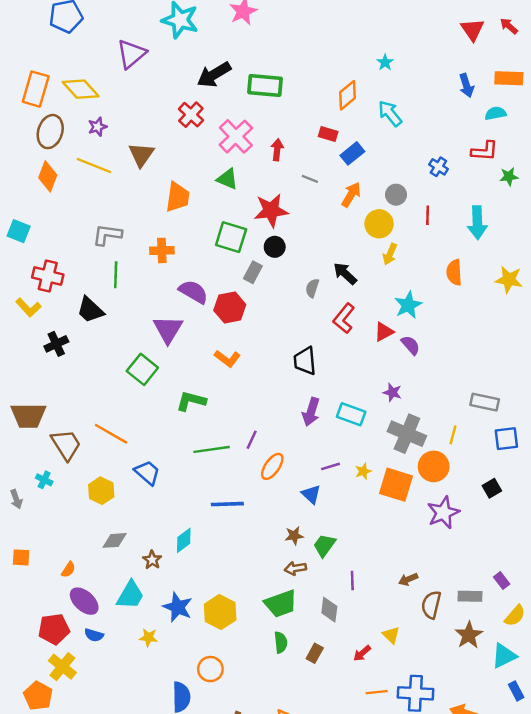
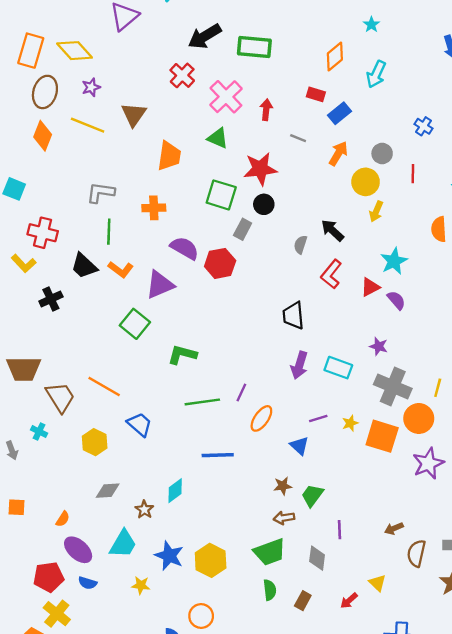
cyan arrow: (390, 113) -> (376, 74), turned -116
purple triangle: (168, 329) -> (160, 285), turned 36
orange L-shape: (227, 358) -> (121, 269), moved

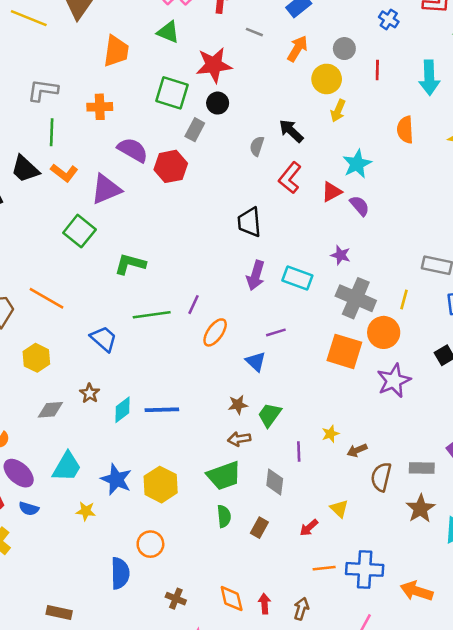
yellow star: (350, 423) -> (330, 434), moved
blue trapezoid: (140, 424) -> (104, 339), moved
blue line: (218, 455) -> (162, 410), moved
brown star: (144, 510) -> (90, 393), moved

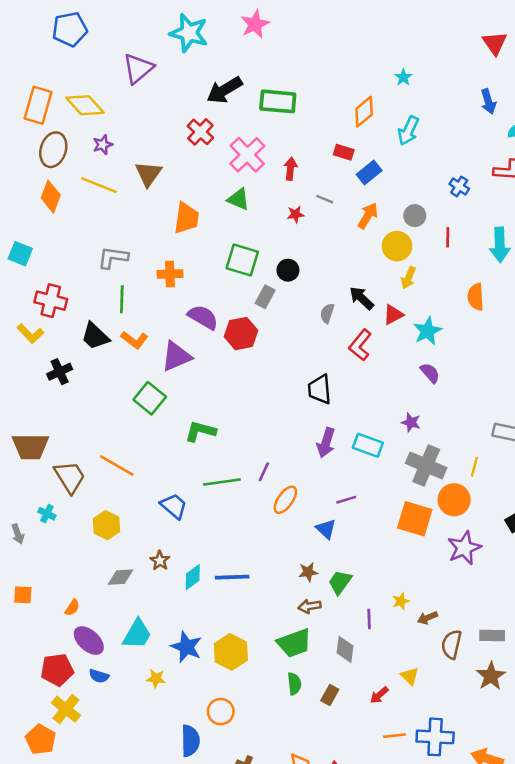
red star: (214, 65) -> (296, 214), moved, size x0.5
red triangle: (332, 192) -> (393, 315), moved

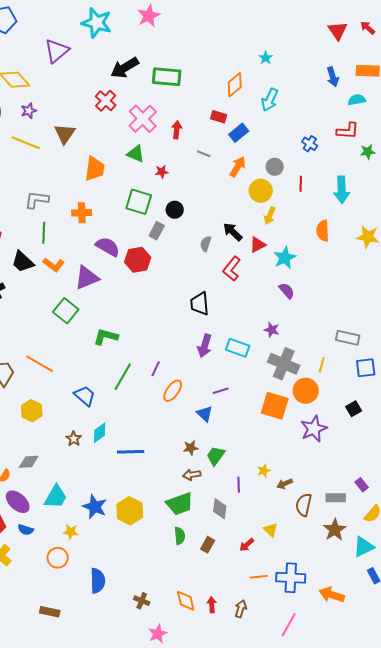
red star: (296, 214) -> (162, 172), moved
green line: (222, 482) -> (123, 377), turned -52
gray diamond: (121, 577) -> (29, 462), moved
cyan diamond: (193, 577) -> (100, 433), moved
orange circle: (221, 712) -> (58, 558), moved

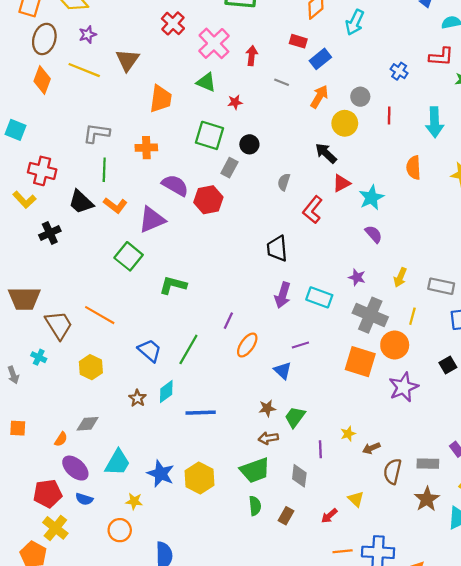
yellow arrow: (270, 216) -> (400, 277), moved
black arrow: (233, 232) -> (326, 153), moved
green line: (123, 377) -> (188, 349), moved

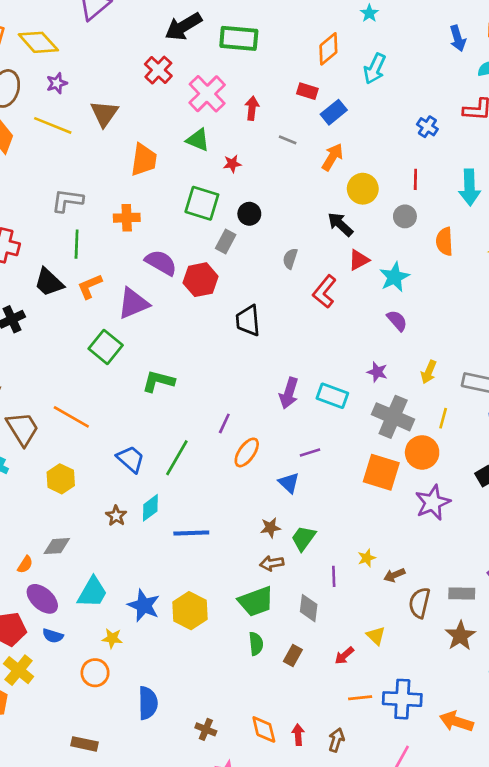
gray circle: (360, 97) -> (405, 216), moved
orange L-shape: (115, 205) -> (90, 286), turned 120
black trapezoid: (277, 249) -> (248, 321), moved

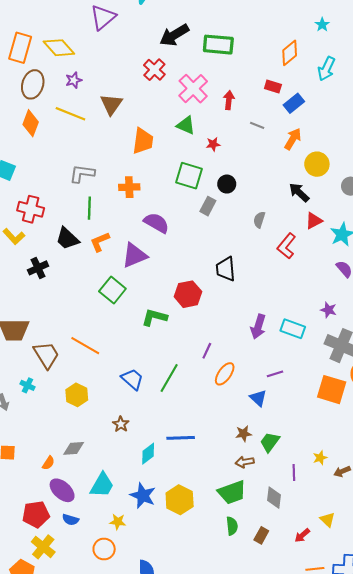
red hexagon: (201, 280) -> (188, 294), moved
cyan diamond: (150, 508) -> (148, 454), moved

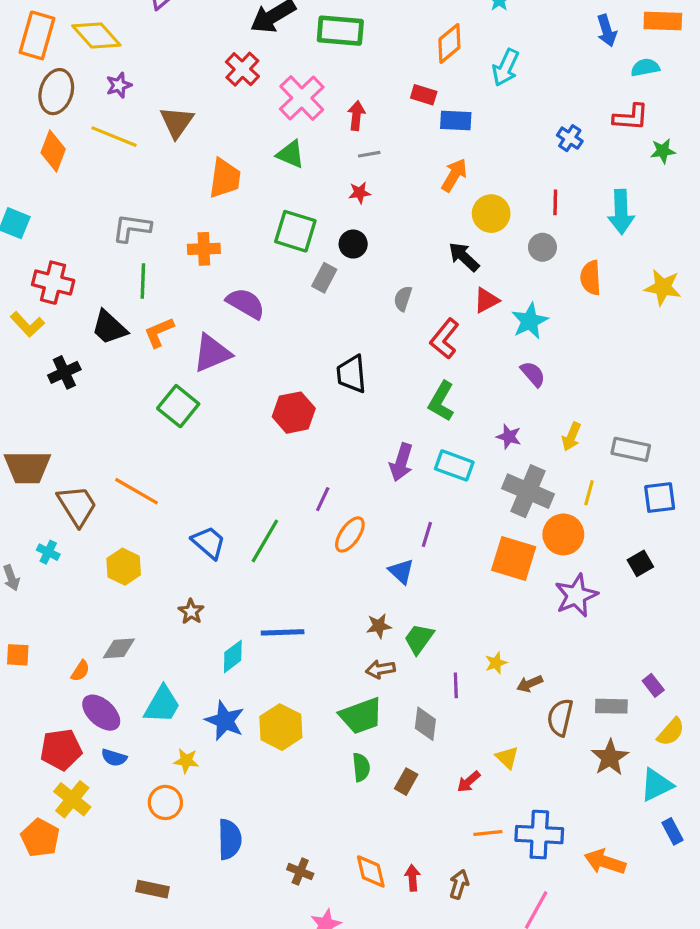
blue rectangle: (294, 103) -> (456, 120), turned 42
gray line: (257, 125) -> (369, 154), moved, turned -32
red star: (213, 144) -> (360, 193), moved
green L-shape: (154, 317) -> (441, 401), moved, turned -75
purple line: (275, 374) -> (427, 534), turned -56

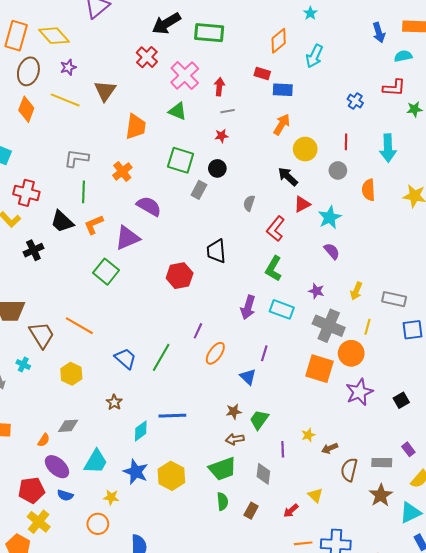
orange cross: (204, 249) -> (122, 171), turned -36
black square: (640, 563) -> (401, 400), moved

